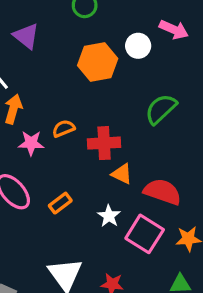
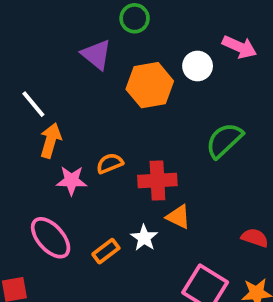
purple triangle: (26, 36) -> (96, 55), moved
red semicircle: (162, 192) -> (255, 238), moved, size x0.6
white star: (109, 216) -> (144, 238), moved

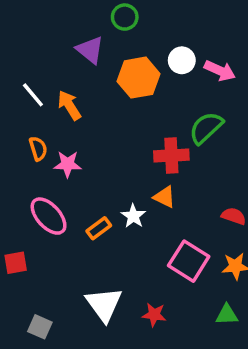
pink arrow: (239, 47) -> (220, 71), moved
orange arrow: (51, 140) -> (69, 105), moved, turned -48
orange semicircle: (110, 163) -> (38, 149), moved, turned 95
red cross: (157, 181) -> (171, 155), moved

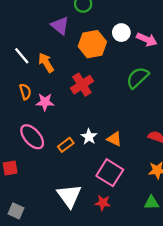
red cross: (171, 155) -> (82, 85), moved, turned -30
orange triangle: (164, 197) -> (114, 139), moved
pink square: (189, 261) -> (110, 173), moved
gray square: (40, 327) -> (16, 211), moved

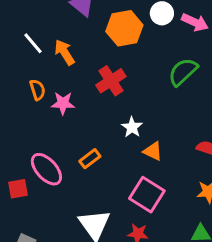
pink ellipse: (32, 137) -> (46, 169), moved
white star: (89, 137) -> (132, 127), moved

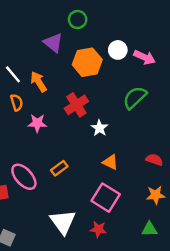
orange semicircle: (37, 90) -> (17, 102), moved
white star: (132, 127) -> (99, 128), moved

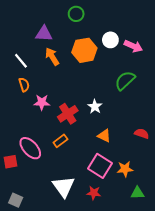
purple triangle: (53, 43) -> (44, 34), moved, turned -36
orange arrow: (39, 82) -> (52, 57), moved
red cross: (76, 105) -> (68, 114), moved
orange star: (156, 195) -> (125, 169), moved

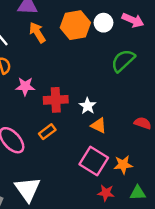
white circle: (110, 40) -> (103, 23), moved
white star: (95, 107) -> (88, 106), moved
red cross: (68, 114) -> (56, 100), turned 30
white triangle: (64, 187) -> (28, 189), moved
red star: (94, 193) -> (106, 193), moved

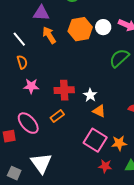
pink star: (25, 86) -> (31, 86), moved

